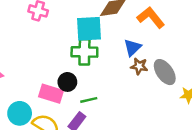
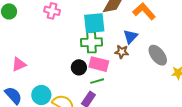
brown star: (139, 66) -> (122, 52), moved
pink rectangle: (51, 94) -> (99, 64), moved

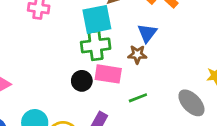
gray ellipse: (158, 55) -> (191, 103), moved
green line: (97, 81) -> (138, 98), moved

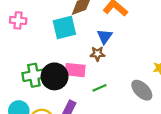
green cross: (96, 45) -> (34, 75), moved
black circle: (82, 81) -> (55, 76), size x1.6

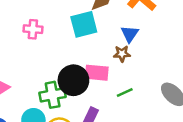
pink cross: (18, 20) -> (33, 29), moved
green cross: (34, 75) -> (53, 95), moved

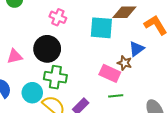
pink rectangle: (97, 73) -> (110, 73), moved
black circle: (73, 80) -> (47, 49), moved

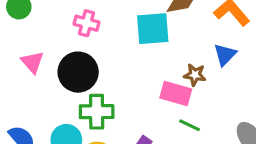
blue triangle: (137, 49) -> (225, 55), moved
pink triangle: (15, 56) -> (32, 62), moved, turned -49
green line: (116, 96) -> (190, 125), turned 40

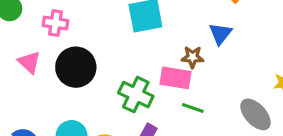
pink cross: (86, 23) -> (56, 23), moved
green cross: (97, 112) -> (136, 95), moved, turned 32

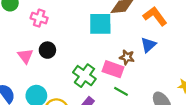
pink triangle: (29, 62) -> (25, 56), moved
black circle: (76, 67) -> (47, 50), size x0.6

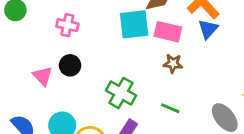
pink cross: (39, 18) -> (67, 25), moved
blue triangle: (148, 45) -> (208, 29), moved
pink rectangle: (113, 69) -> (168, 32), moved

